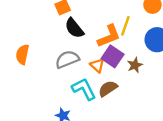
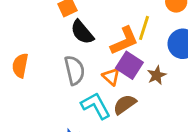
gray semicircle: (67, 59) -> (75, 70), turned 100

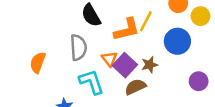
orange semicircle: (20, 65) -> (38, 62), moved
purple square: (129, 65) -> (125, 65), moved
brown semicircle: (125, 104) -> (135, 87), moved

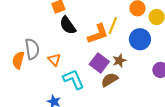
gray semicircle: (78, 48) -> (32, 49), moved
orange triangle: (109, 59) -> (54, 60), moved
orange semicircle: (38, 62) -> (18, 60), moved

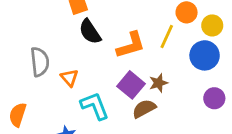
yellow line: (113, 26) -> (167, 37), moved
blue circle: (140, 39) -> (205, 55), moved
orange semicircle: (18, 60) -> (18, 115), moved

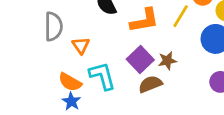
orange semicircle: (18, 115) -> (70, 82), moved, turned -85

